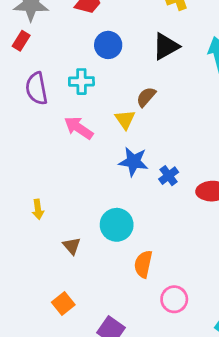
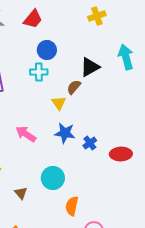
black triangle: (166, 46) -> (90, 67), moved
cyan cross: (81, 82) -> (39, 72), moved
pink arrow: (79, 128) -> (26, 134), moved

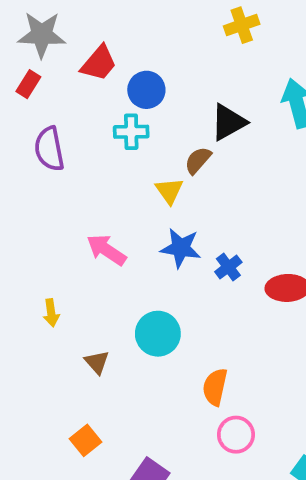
red trapezoid: (33, 19) -> (99, 63), moved
orange semicircle: (72, 206) -> (215, 387), moved

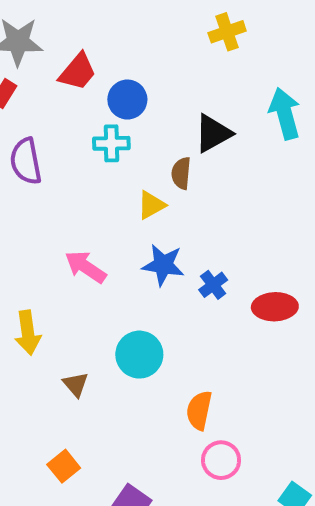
brown semicircle: (198, 160) -> (181, 173), turned -36
yellow triangle: (169, 191) -> (151, 205), turned 36
yellow arrow: (51, 313) -> (28, 333), size x1.5

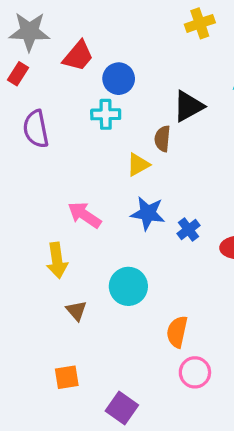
yellow arrow: (28, 333) -> (57, 260), moved
orange square: (64, 466) -> (67, 377), turned 30

